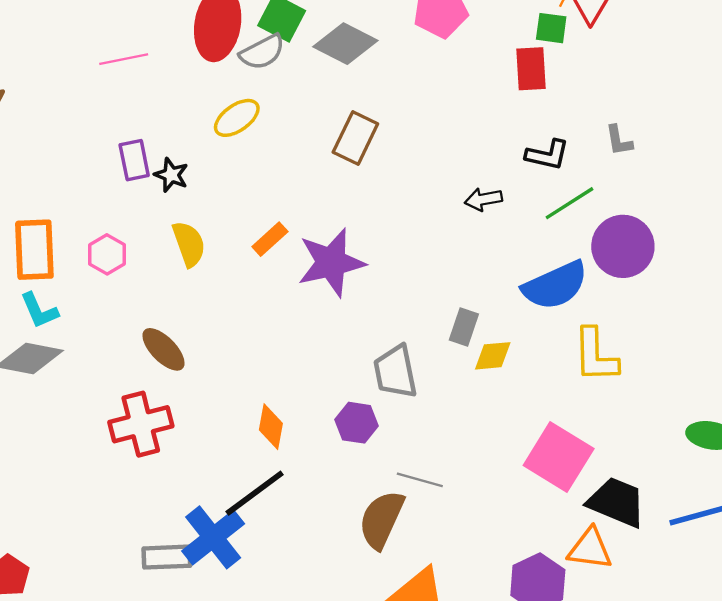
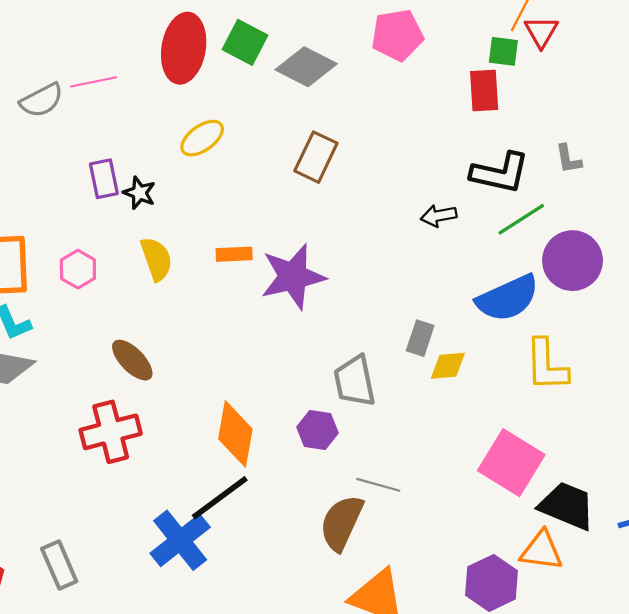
gray semicircle: (262, 52) -> (42, 100), moved
black L-shape: (547, 155) -> (500, 173), size x1.4
orange rectangle: (270, 239) -> (234, 254), turned 40
orange diamond: (271, 427) -> (235, 434), size x1.5
gray rectangle: (167, 557) -> (59, 565), moved, turned 69

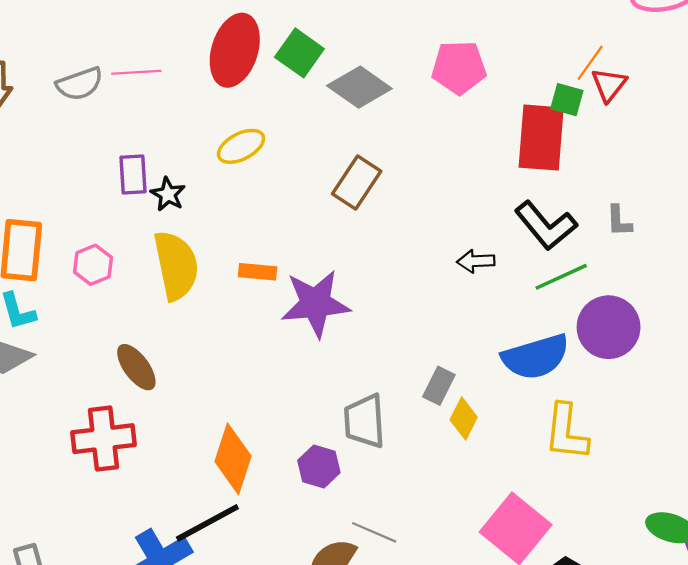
red rectangle: (484, 90) -> (541, 138), size x1.5
black L-shape: (500, 173) -> (546, 226), turned 30
yellow semicircle: (156, 259) -> (176, 265), size x1.5
yellow diamond: (448, 366) -> (464, 419), turned -66

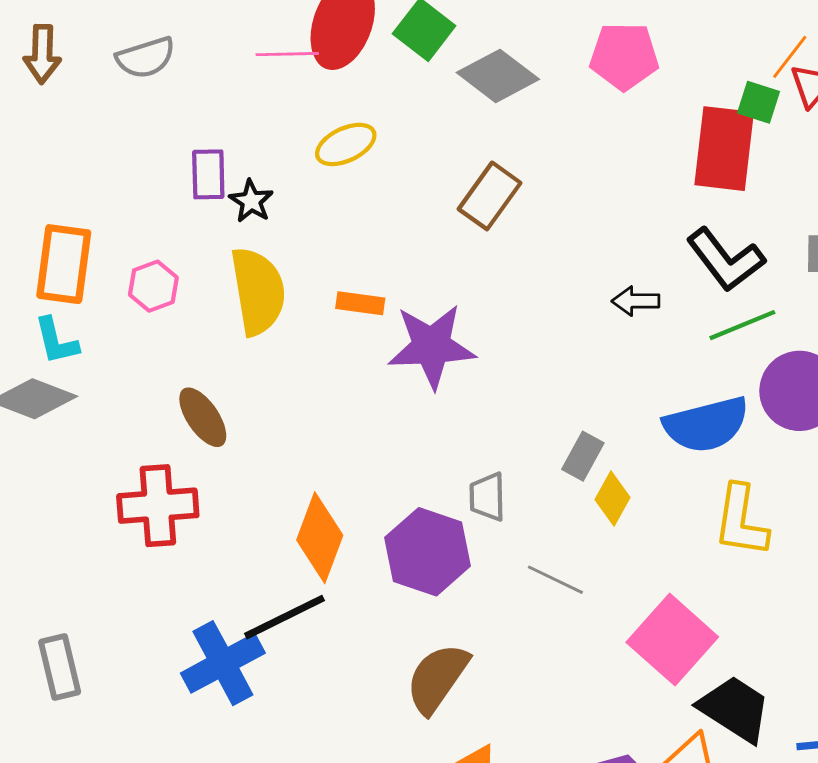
pink line: (136, 72) -> (287, 54), moved
gray trapezoid: (364, 421) -> (487, 497), size x0.7
purple hexagon: (319, 467) -> (428, 552), size x1.6
gray line: (374, 532) -> (555, 580), moved

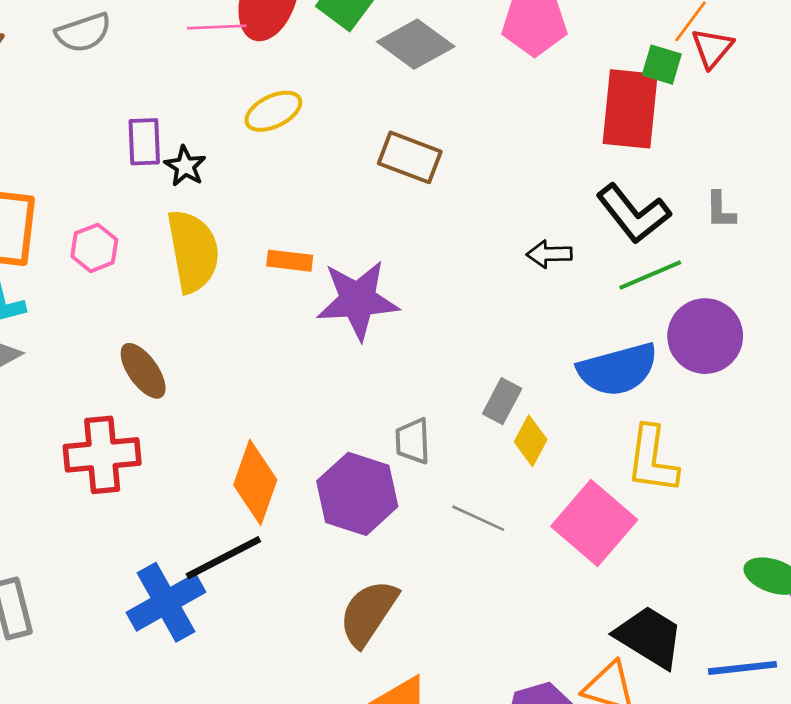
brown rectangle: (490, 196) -> (410, 157), turned 76
pink square: (672, 640) -> (594, 523), moved

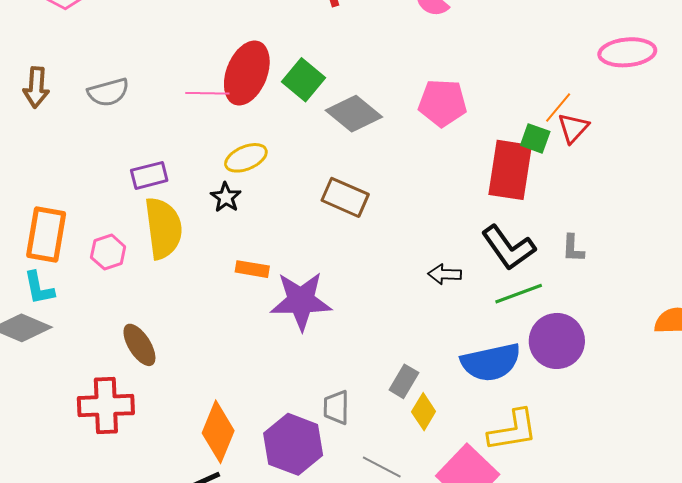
purple rectangle: (144, 142) -> (149, 175), turned 75
black star: (185, 166) -> (226, 197), moved
yellow semicircle: (193, 251) -> (163, 228), moved
yellow L-shape: (652, 460) -> (513, 430), turned -110

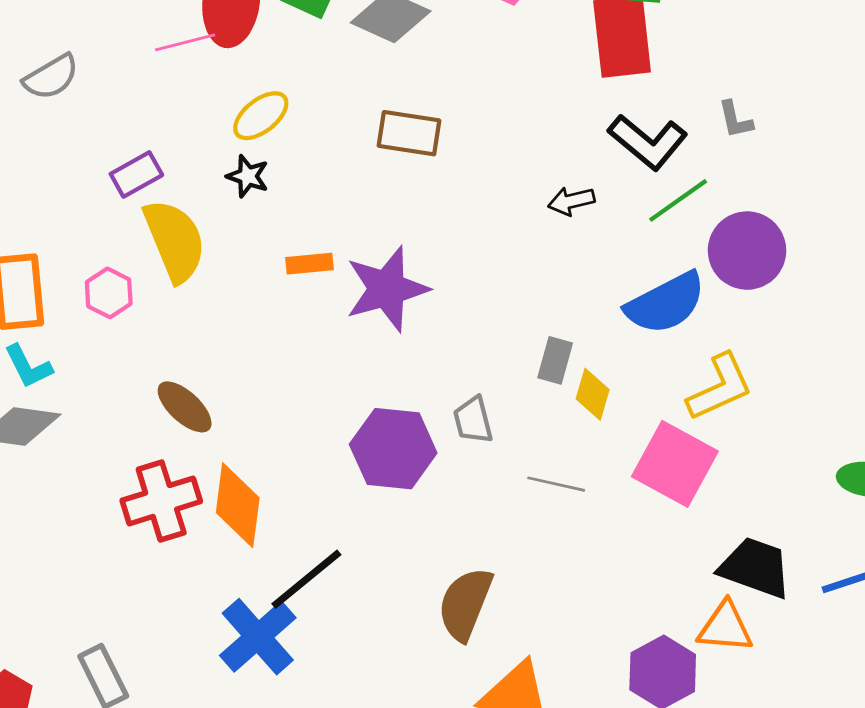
orange diamond: (218, 432) -> (238, 505), moved
purple hexagon: (293, 444) -> (393, 449), moved

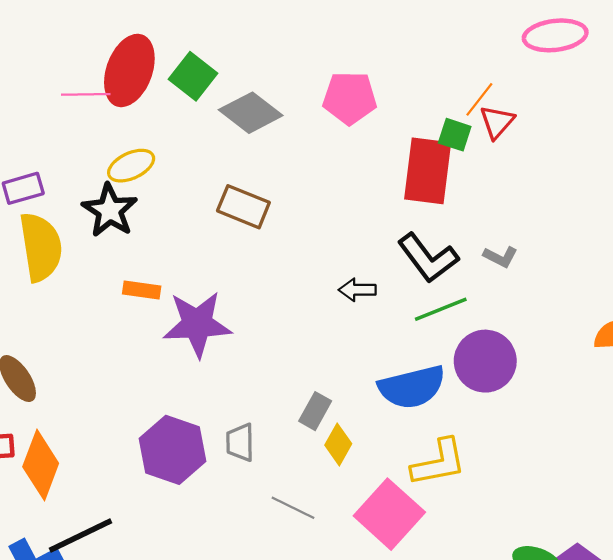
gray L-shape: (735, 120) -> (500, 257), turned -64
black star: (248, 176) -> (110, 210), size x1.6

